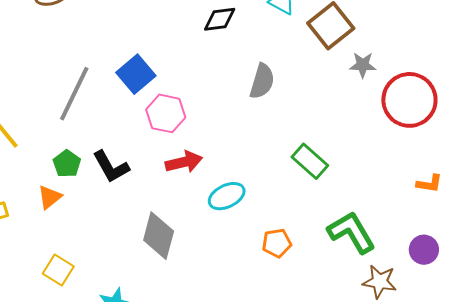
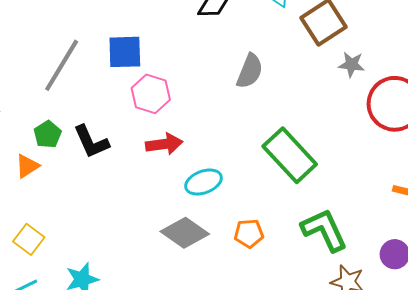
blue square: (136, 74) -> (125, 52), turned 33
green rectangle: (310, 161) -> (290, 155), size x1.5
gray diamond: (159, 236) -> (185, 233), moved, turned -75

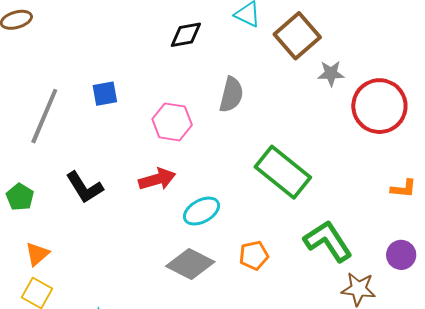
blue square: (125, 52) -> (105, 94), size x0.7
pink hexagon: (151, 94) -> (172, 122), moved
green pentagon: (48, 134) -> (20, 197), moved
orange triangle: (27, 166) -> (37, 254), moved

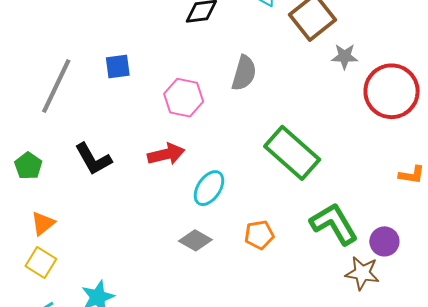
cyan ellipse: (202, 211) -> (209, 188), turned -30
purple circle: (401, 255) -> (384, 241), moved
gray diamond: (190, 264) -> (195, 240), size x0.7

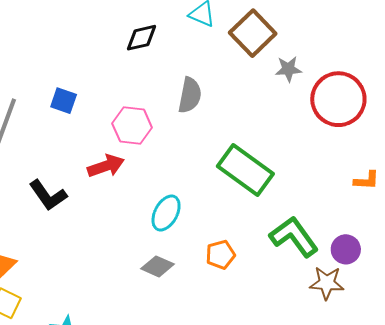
blue square: (118, 66) -> (64, 101), turned 32
red arrow: (166, 154) -> (106, 166), moved

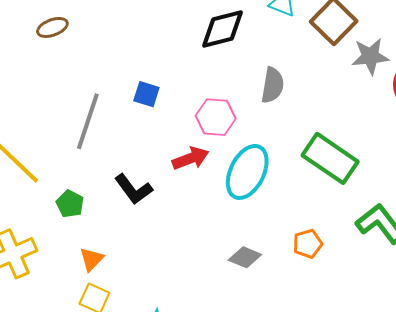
black diamond: (141, 38) -> (223, 29), size x1.4
gray star: (288, 69) -> (370, 56), size x1.4
cyan ellipse: (166, 213) -> (247, 172), moved, size x1.5

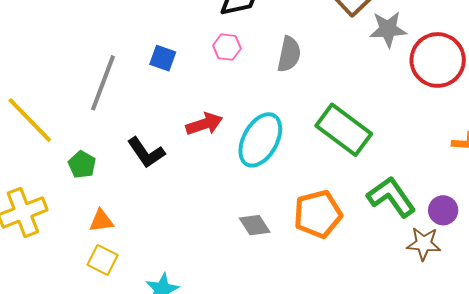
pink hexagon: (216, 117) -> (227, 47), moved, size x0.7
orange pentagon: (308, 244) -> (318, 214), size x1.6
gray diamond: (245, 257) -> (255, 225), turned 32
orange triangle: (92, 259) -> (101, 221), turned 36

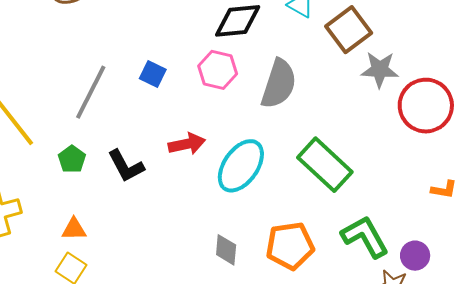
pink hexagon: (227, 47) -> (218, 70), size x1.4
gray semicircle: (289, 54) -> (279, 84), size x1.4
green pentagon: (82, 165) -> (72, 159), moved
gray diamond: (255, 225) -> (226, 250), turned 32

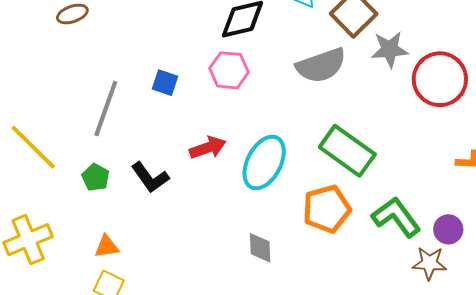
gray semicircle: (279, 84) -> (321, 65), moved, turned 60
orange pentagon: (290, 246) -> (327, 209), moved

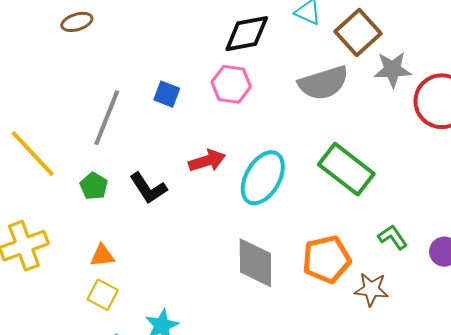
orange pentagon: (327, 209) -> (326, 259), moved
green L-shape: (396, 217) -> (393, 237), size x0.6
gray diamond: (260, 248) -> (255, 263), size x1.6
brown star: (429, 263) -> (371, 289), moved

